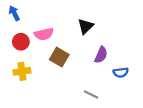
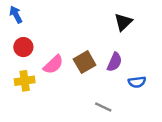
black triangle: (86, 26) -> (123, 22), moved
pink semicircle: (44, 34) -> (53, 65), moved, turned -30
brown square: (59, 57) -> (85, 62), moved, turned 30

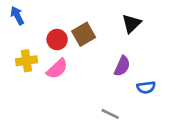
red circle: (23, 47) -> (57, 40), moved
brown square: (85, 62) -> (84, 34), moved
yellow cross: (25, 81) -> (27, 61), moved

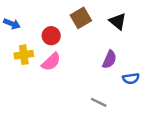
blue arrow: (17, 16) -> (12, 24), moved, turned 140
black triangle: (131, 24) -> (118, 21), turned -36
brown square: (84, 34) -> (81, 18), moved

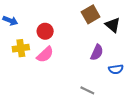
brown square: (81, 18) -> (91, 14), moved
black triangle: (118, 21) -> (113, 25), moved

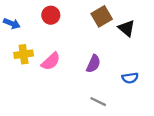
red circle: (45, 31) -> (51, 15), moved
purple semicircle: (97, 52) -> (93, 64), moved

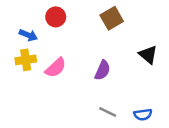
blue arrow: (12, 23) -> (28, 35), moved
black triangle: (127, 28) -> (148, 55), moved
blue semicircle: (130, 78) -> (143, 115), moved

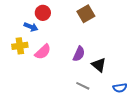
blue arrow: (28, 35) -> (31, 27), moved
black triangle: (148, 55) -> (99, 65), moved
blue semicircle: (143, 115) -> (120, 88), moved

